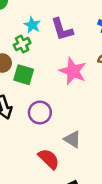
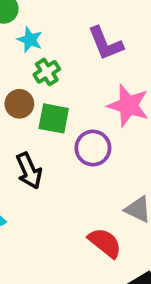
cyan star: (32, 25) -> (30, 40), moved
purple circle: (40, 112) -> (93, 148), moved

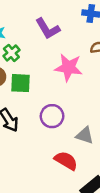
purple circle: (93, 148) -> (52, 116), moved

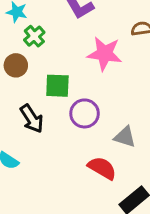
green square: (20, 83) -> (57, 86), moved

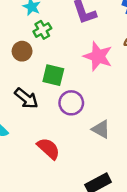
black arrow: (32, 119) -> (26, 98), turned -30
red semicircle: (102, 168) -> (48, 149), moved

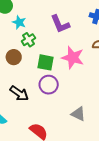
green square: (53, 75) -> (46, 62), moved
purple circle: (71, 103) -> (49, 85), moved

